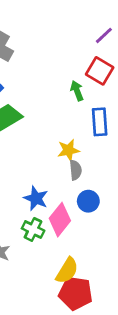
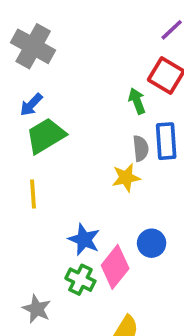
gray semicircle: (76, 170) -> (141, 148), moved

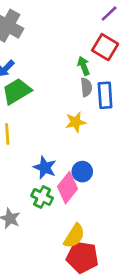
gray semicircle: (141, 148) -> (86, 87), moved
blue circle: (152, 243) -> (82, 172), moved

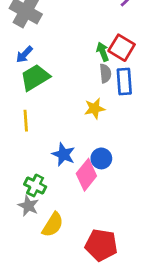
red square: (105, 47) -> (122, 48), moved
green cross: (42, 197) -> (35, 185), moved
yellow semicircle: (74, 236) -> (53, 225), moved

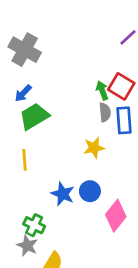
blue circle: (101, 158) -> (90, 191), moved
pink diamond: (86, 175) -> (116, 216), moved

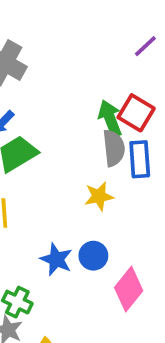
green arrow: (102, 90) -> (110, 118), size x1.4
gray semicircle: (105, 112) -> (114, 148), size x1.4

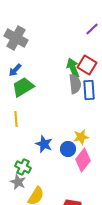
yellow star: (99, 196) -> (81, 137), moved
blue circle: (93, 256) -> (68, 149), moved

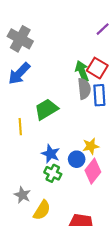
blue arrow: (15, 70) -> (19, 74), size x1.6
green trapezoid: (23, 87) -> (46, 109), moved
green cross: (23, 167) -> (53, 173), moved

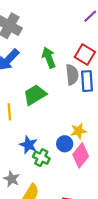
green arrow: (82, 71) -> (49, 58), moved
blue star: (51, 154) -> (29, 145), moved

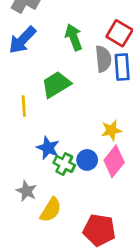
blue circle: (65, 144) -> (87, 160), moved

